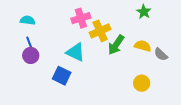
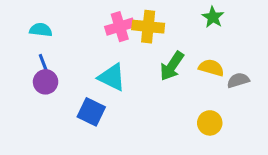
yellow cross: (100, 31) -> (148, 27), moved, turned 30
gray semicircle: (161, 54) -> (238, 80), turned 120

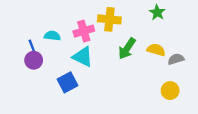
pink cross: (120, 27) -> (84, 31), moved
cyan semicircle: (41, 30) -> (52, 36), moved
blue square: (91, 112) -> (67, 82), turned 36
yellow circle: (210, 123) -> (170, 91), moved

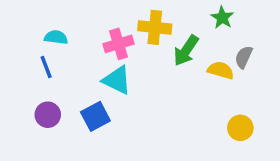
cyan semicircle: (52, 36) -> (56, 37), moved
green arrow: (127, 49) -> (186, 50), moved
gray semicircle: (176, 59) -> (244, 57), moved, turned -49
purple circle: (34, 60) -> (48, 115), moved

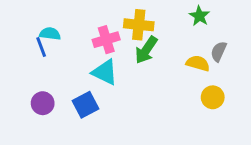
green arrow: (186, 50) -> (146, 50), moved
blue line: (46, 67) -> (41, 47), moved
yellow circle: (240, 128) -> (213, 97), moved

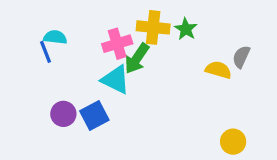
green star: (199, 16) -> (186, 29), moved
green arrow: (146, 50) -> (137, 58), moved
yellow circle: (213, 97) -> (233, 142), moved
purple circle: (43, 103) -> (63, 114), moved

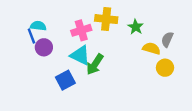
green star: (186, 29) -> (136, 27), moved
green arrow: (137, 58) -> (95, 64), moved
purple circle: (63, 114) -> (44, 47), moved
yellow circle: (233, 142) -> (165, 68), moved

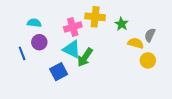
blue line: (31, 36) -> (22, 53), moved

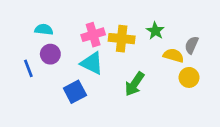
yellow cross: (95, 17) -> (122, 39), moved
green arrow: (85, 57) -> (135, 84), moved

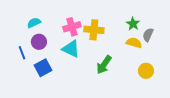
cyan semicircle: (44, 30) -> (34, 23), turned -32
green star: (155, 31) -> (133, 24), moved
yellow circle: (189, 77) -> (146, 71), moved
blue square: (75, 92) -> (43, 68), moved

